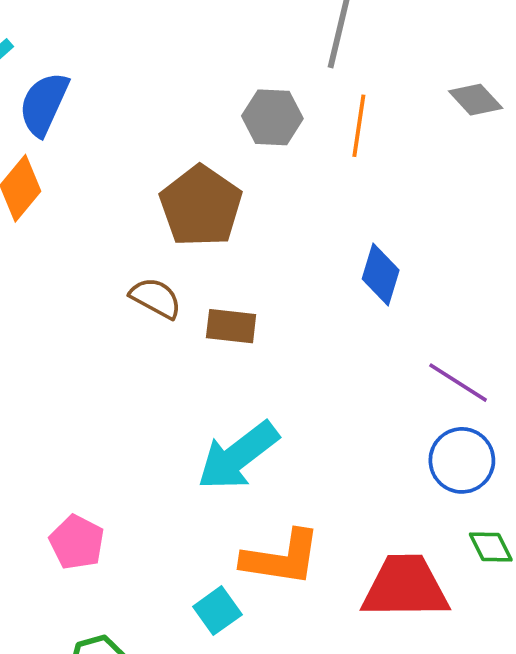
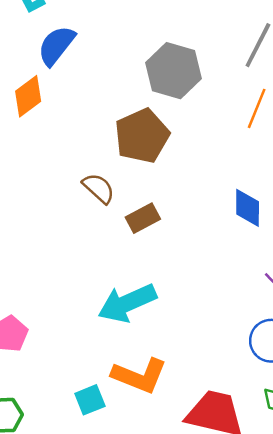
gray hexagon: (272, 117) -> (174, 71), moved, size x1.4
blue diamond: (381, 275) -> (248, 208), turned -30
brown rectangle: (231, 326) -> (143, 218), turned -48

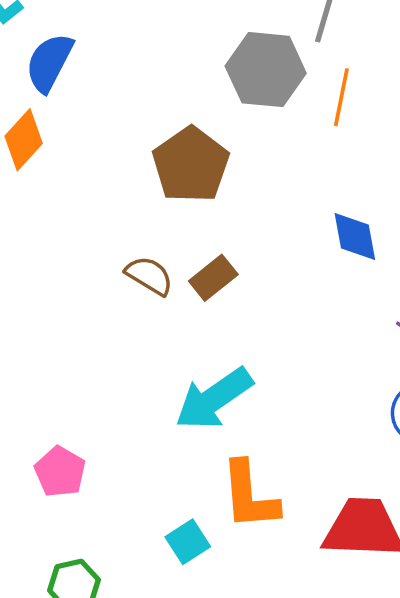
gray hexagon: (174, 71) -> (266, 70), moved
brown semicircle: (99, 188) -> (149, 276), moved
orange L-shape: (139, 376) -> (250, 496), turned 74

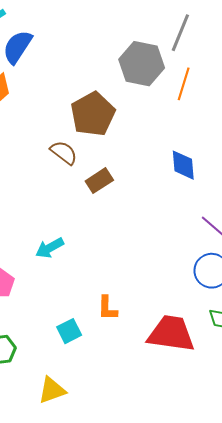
brown semicircle: (149, 276) -> (64, 153), moved
cyan arrow: (214, 399) -> (50, 248), moved, size x0.6
orange L-shape: (250, 496) -> (107, 308), size x0.6

